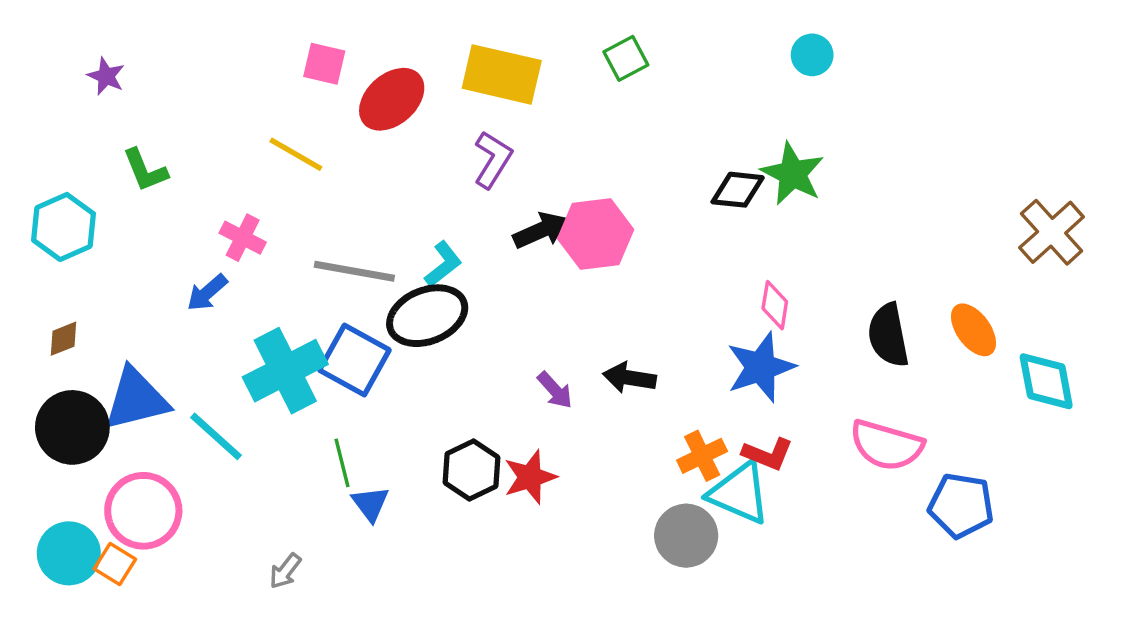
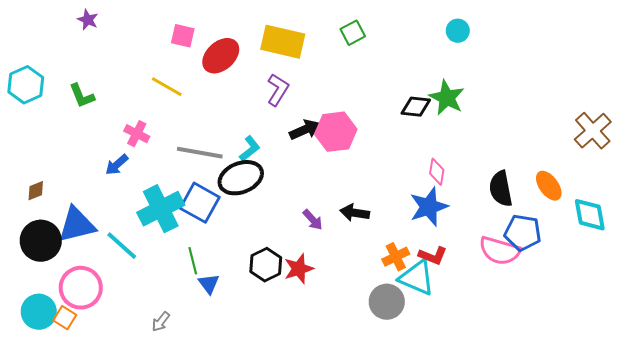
purple star: (106, 76) -> (88, 20), moved
cyan hexagon: (63, 227) -> (26, 85), moved
blue pentagon: (961, 505) -> (523, 233), moved

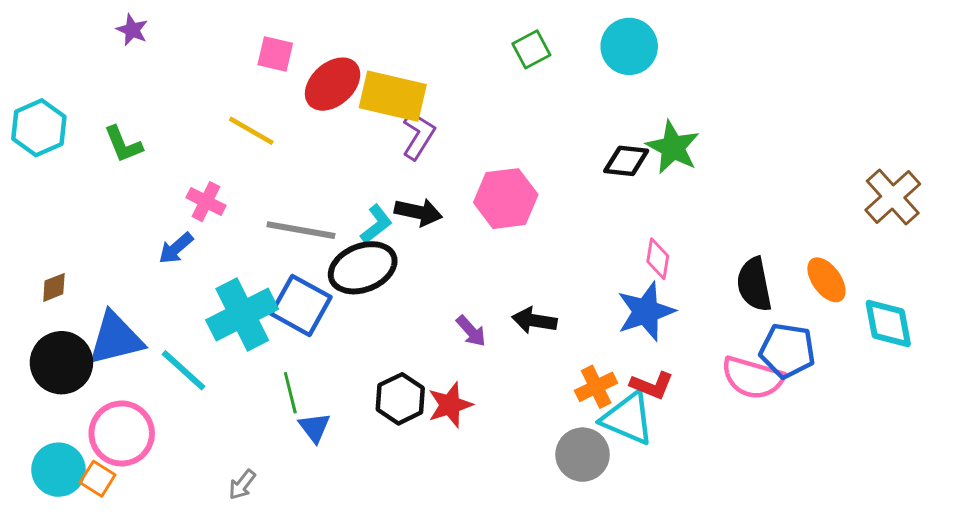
cyan circle: (458, 31) -> (629, 46), moved, size x1.6
yellow rectangle: (283, 42) -> (393, 96), moved
black arrow: (305, 130) -> (418, 212), moved, turned 36

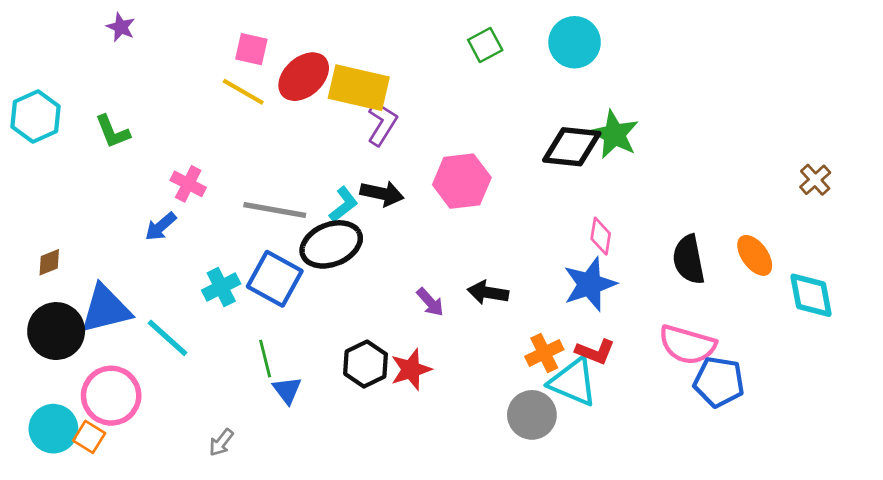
yellow line: (251, 131) -> (243, 92), moved
black diamond: (626, 161) -> (572, 147), size x1.4
brown cross: (893, 197) -> (815, 180), size x0.6
cyan cross: (242, 314) -> (221, 287), size x0.6
blue pentagon: (787, 351) -> (719, 382), moved

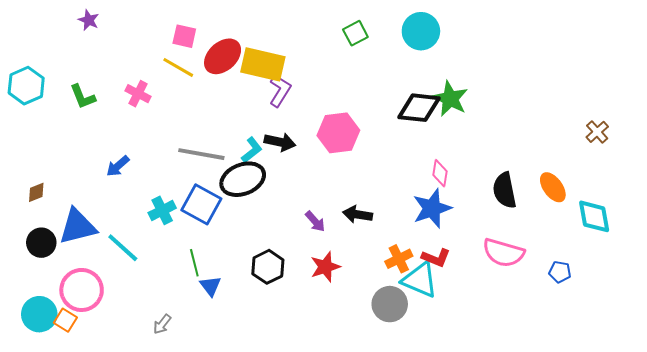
pink cross: (188, 184) -> (138, 94), moved
black circle: (56, 331) -> (41, 243), size x0.7
red star: (411, 370) -> (325, 267), moved
blue pentagon: (719, 382) -> (560, 272), moved, size x0.6

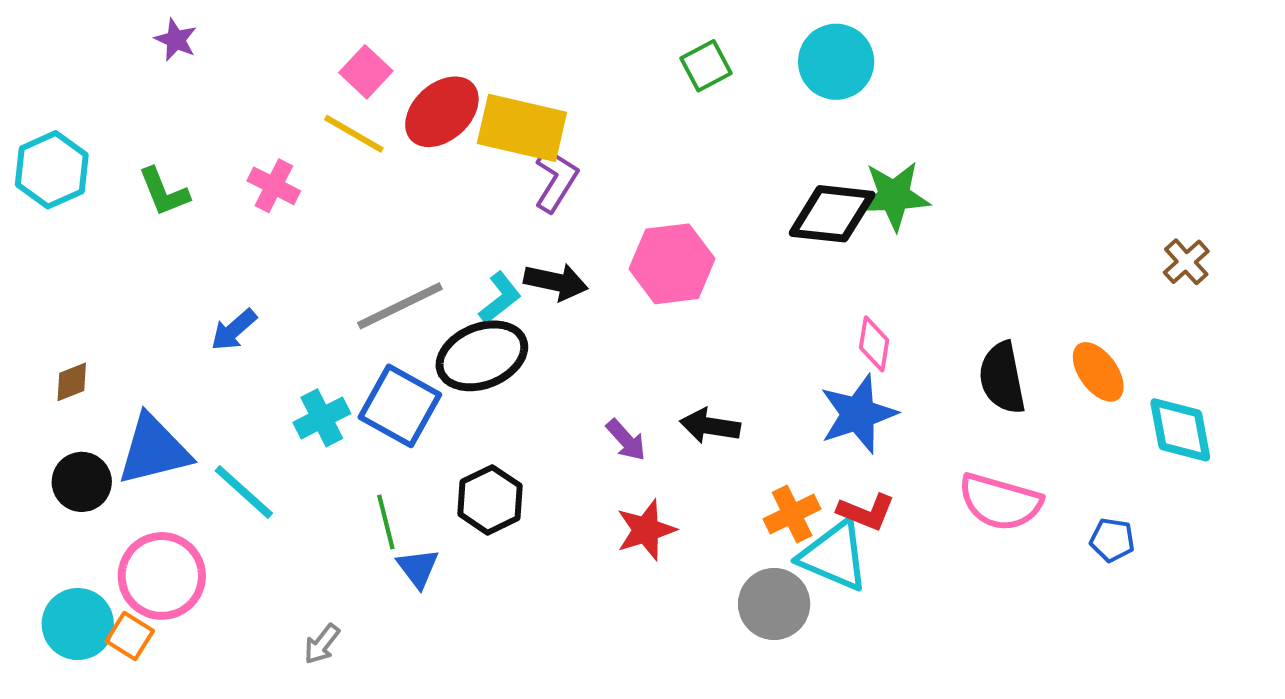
pink square: (184, 36) -> (366, 72), turned 30
green star: (450, 99) -> (894, 196), turned -30
gray line: (201, 154) -> (400, 306), turned -36
black hexagon: (268, 267) -> (490, 500), moved

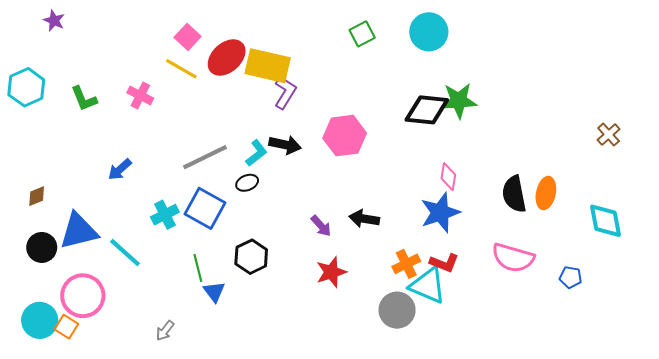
purple star: (176, 40) -> (54, 21), moved
black ellipse: (482, 356) -> (247, 183), size x0.5
orange ellipse: (1098, 372) -> (546, 193), moved, turned 48

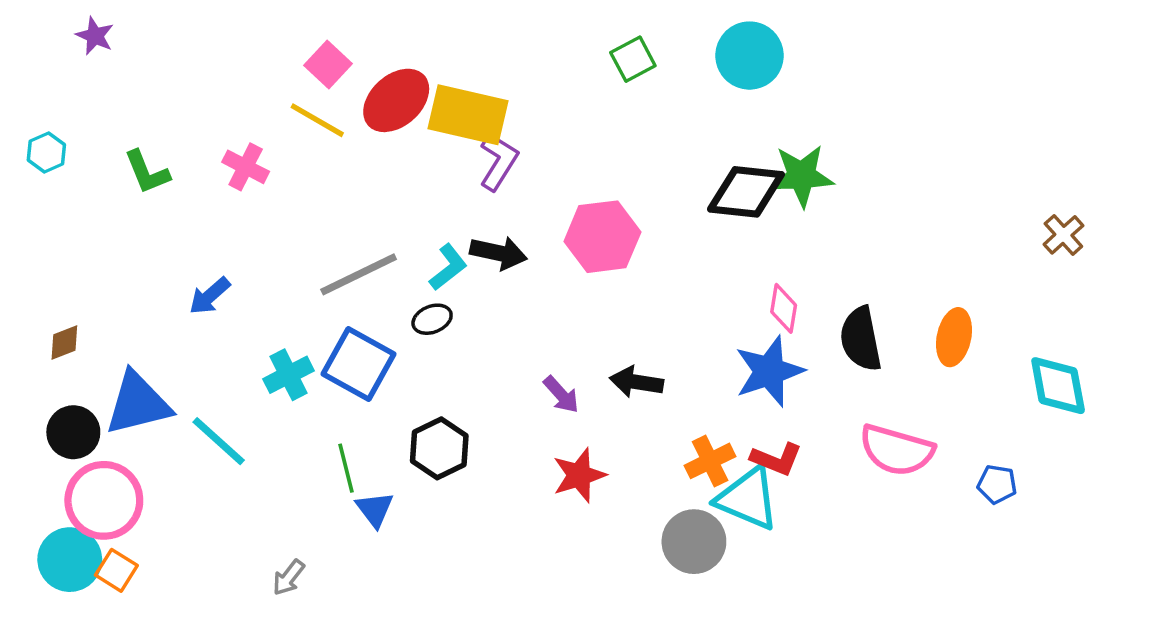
cyan hexagon: (26, 87) -> (46, 152), size x0.6
black semicircle: (514, 194) -> (861, 339), moved
pink circle: (83, 296) -> (104, 500), moved

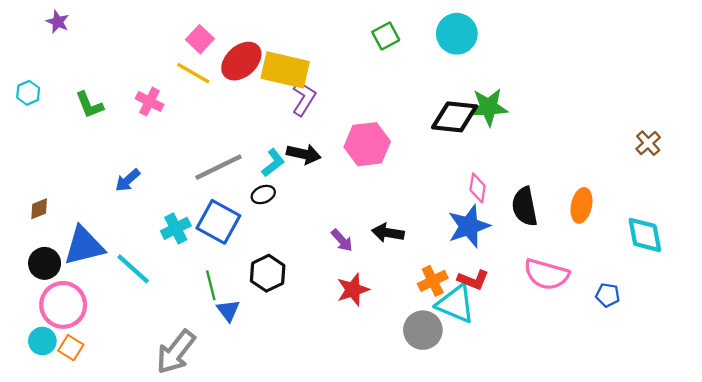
cyan circle: (70, 560) -> (42, 341), size x0.7
gray arrow: (289, 577) -> (176, 352), size x2.0

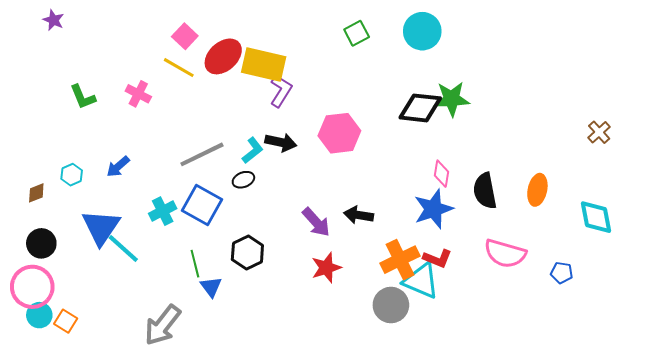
cyan hexagon: (28, 93) -> (72, 175), moved
purple arrow: (342, 240) -> (316, 222), size x1.4
blue triangle: (84, 246) -> (101, 227), moved, turned -42
orange cross: (433, 281) -> (400, 260), size x1.4
pink circle: (63, 305) -> (32, 287), moved

